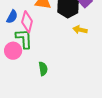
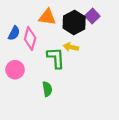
yellow arrow: (80, 30) -> (71, 47), moved
green L-shape: (24, 39) -> (56, 58), moved

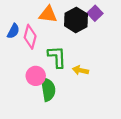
yellow arrow: (71, 47) -> (80, 70), moved
pink circle: (15, 70) -> (36, 76), moved
green semicircle: (47, 89) -> (48, 89), size x1.5

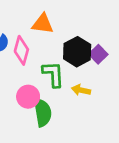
purple square: (95, 13) -> (98, 54), moved
black hexagon: (76, 20) -> (77, 52), moved

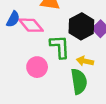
pink diamond: (21, 50) -> (31, 25), turned -55
green semicircle: (43, 113) -> (79, 81), moved

